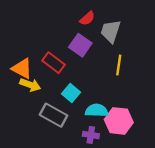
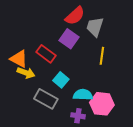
red semicircle: (87, 18) -> (75, 16), size x1.5

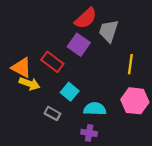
yellow line: (102, 56) -> (130, 64), moved
gray rectangle: (46, 99) -> (52, 113), size x0.6
pink hexagon: (102, 104) -> (135, 101), moved

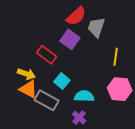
orange triangle: (21, 68) -> (28, 89), moved
gray rectangle: (52, 113) -> (47, 100), size x1.6
purple cross: (89, 133) -> (79, 118), turned 32

